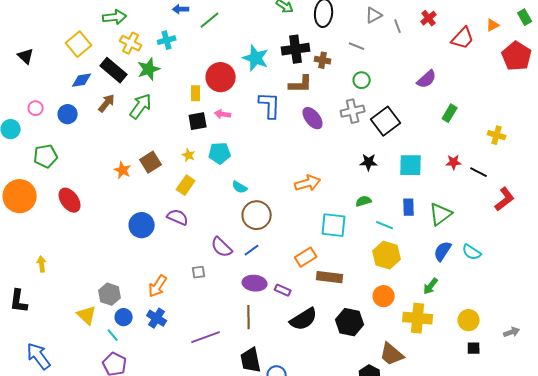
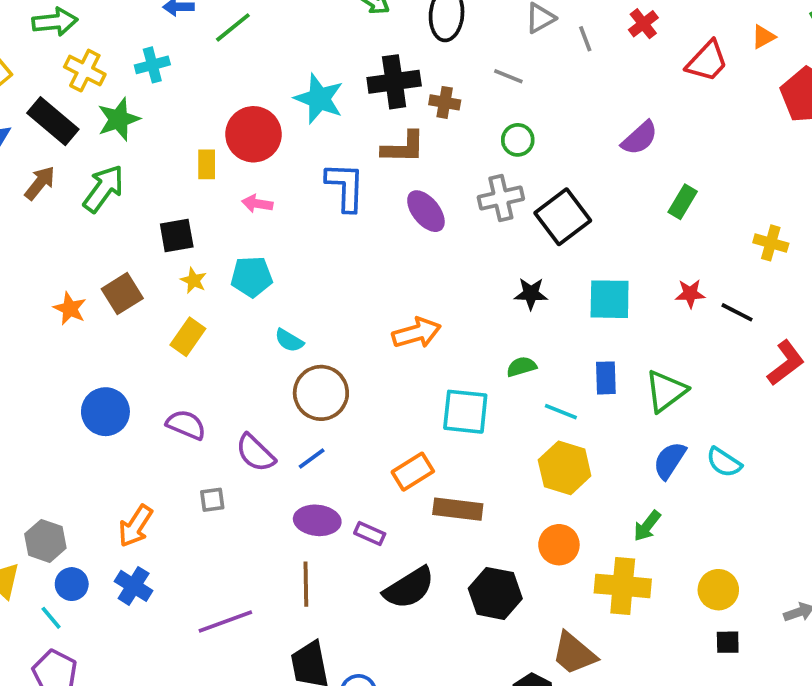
black square: (198, 121) -> (177, 235), moved
purple semicircle: (178, 217) -> (186, 425), moved

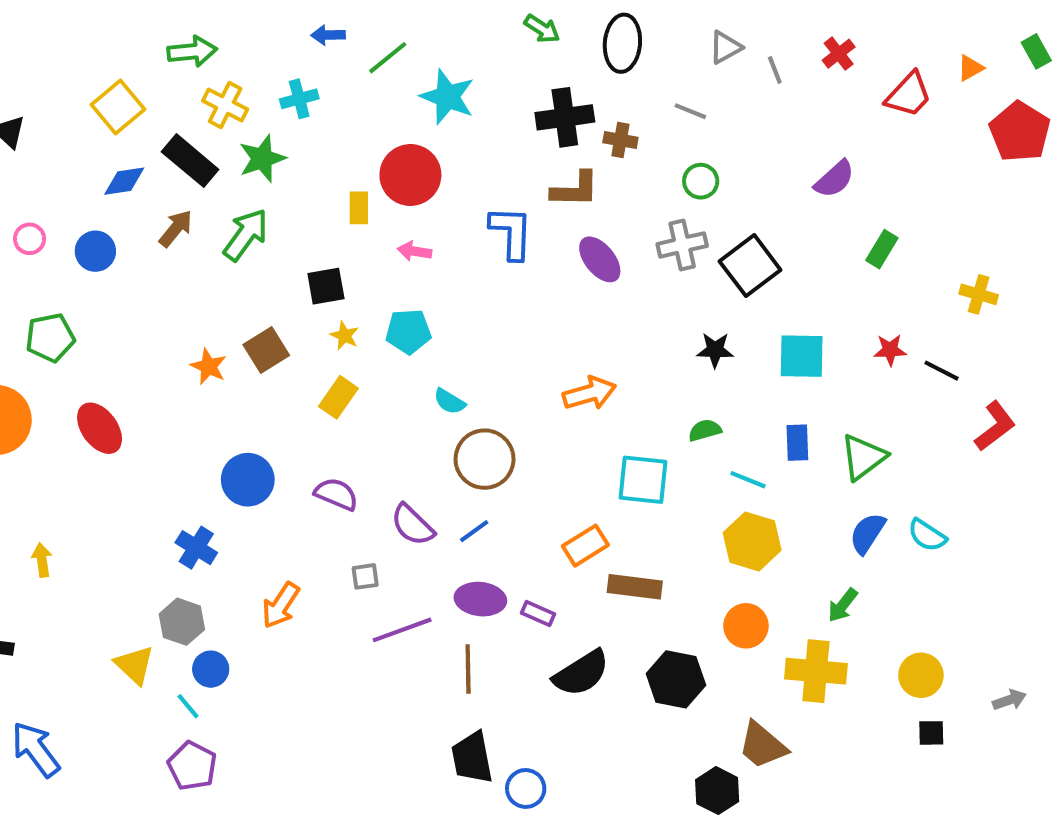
cyan star: (319, 99) -> (447, 97), moved
blue cross: (134, 586) -> (196, 548), moved
purple line: (225, 622) -> (402, 630), moved

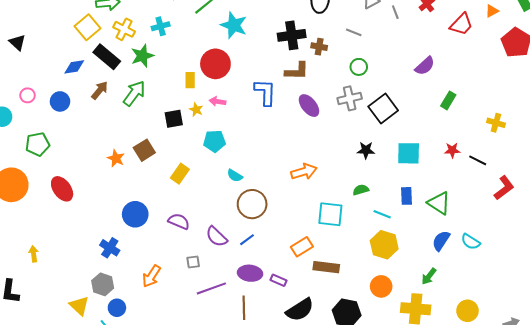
yellow square: (118, 107) -> (87, 27), moved
yellow star: (345, 336) -> (196, 110), moved
green triangle: (863, 457) -> (439, 203), turned -50

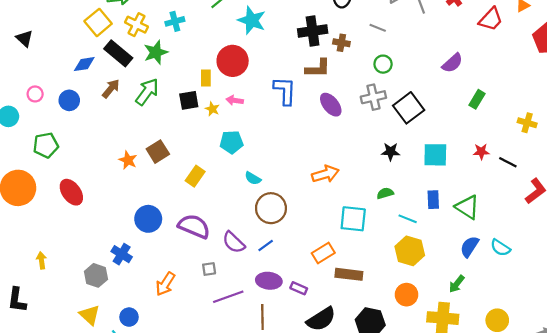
black square: (174, 119) -> (189, 100), moved
purple semicircle: (179, 221) -> (194, 226), size x1.4
gray hexagon: (103, 284) -> (96, 275), moved

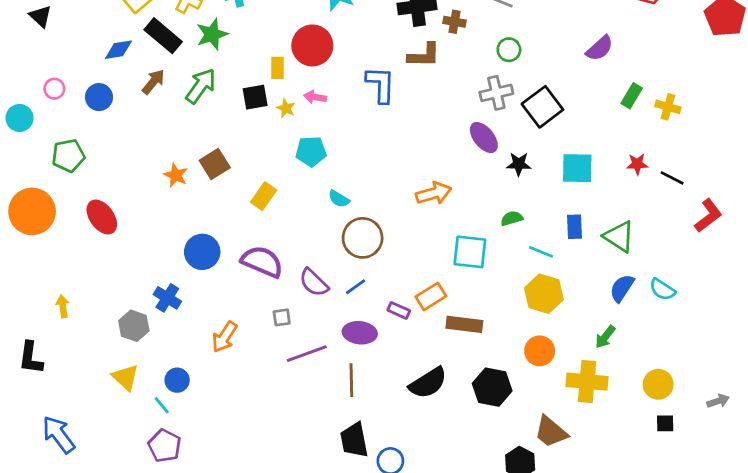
purple ellipse: (331, 105) -> (484, 138), moved
yellow cross: (527, 123) -> (668, 107), moved
purple rectangle: (299, 288) -> (399, 310), moved

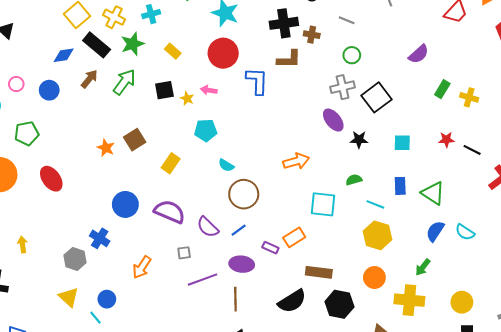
red circle: (312, 45) -> (223, 53), moved
yellow rectangle: (277, 68) -> (173, 51), moved, turned -49
cyan square: (577, 168) -> (402, 143), size x0.7
brown rectangle: (464, 324) -> (319, 272), moved

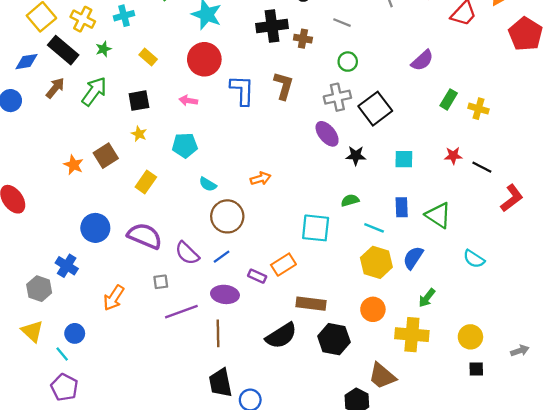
green star: (133, 44) -> (103, 49), size x0.6
brown L-shape: (289, 59) -> (283, 86), moved, turned -75
yellow star: (187, 98) -> (139, 134), moved
orange arrow: (296, 161) -> (261, 179), moved, size x0.7
blue semicircle: (435, 231) -> (413, 258), moved

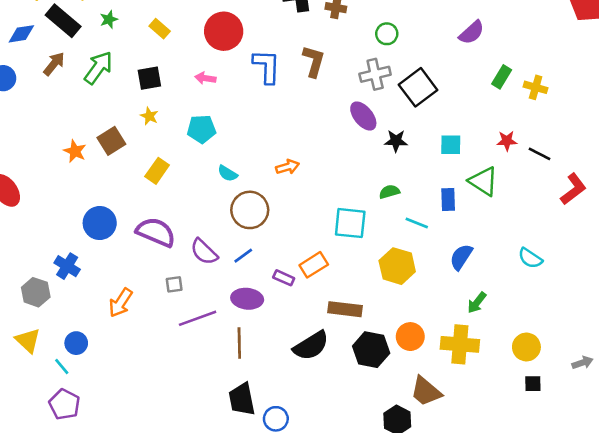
green triangle: (438, 215) -> (483, 181), moved
yellow hexagon: (376, 262) -> (397, 266), moved
orange circle: (373, 309) -> (410, 337), moved

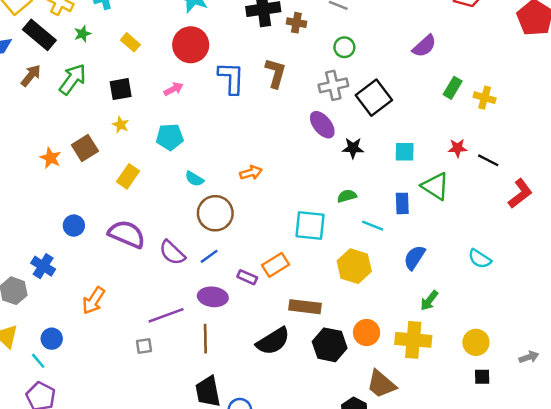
pink arrow: (205, 78) -> (173, 89), turned 144
blue circle: (100, 223) -> (74, 226), size x0.7
gray square: (174, 284) -> (144, 346), moved

